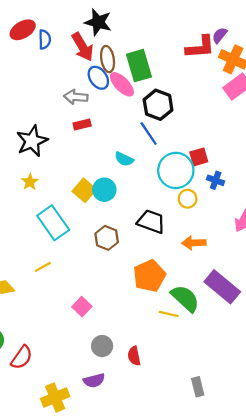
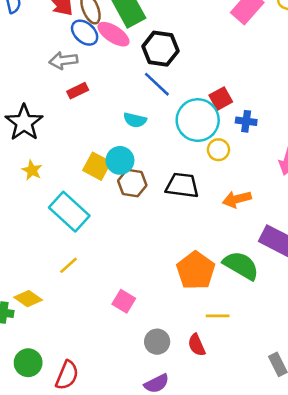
brown hexagon: (107, 238) -> (132, 183), moved
orange pentagon: (149, 276) -> (196, 271), moved
yellow line: (169, 314) -> (218, 316), moved

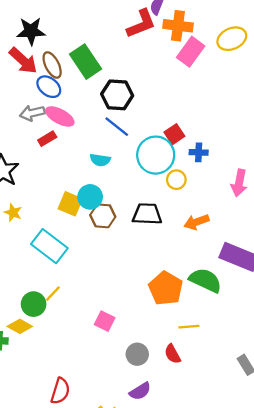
pink ellipse: (114, 34) -> (60, 116), moved
green circle: (28, 363) -> (34, 304), moved

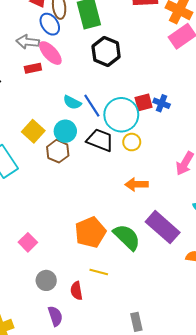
blue line: (117, 127) -> (92, 106), moved
blue cross: (199, 152) -> (162, 103), moved
cyan circle: (90, 197) -> (65, 131), moved
black trapezoid: (147, 214) -> (100, 140), moved
purple semicircle: (140, 391) -> (55, 316), moved, turned -96

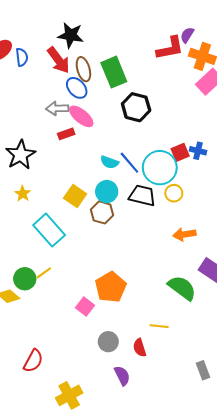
orange pentagon: (90, 232) -> (111, 287), moved

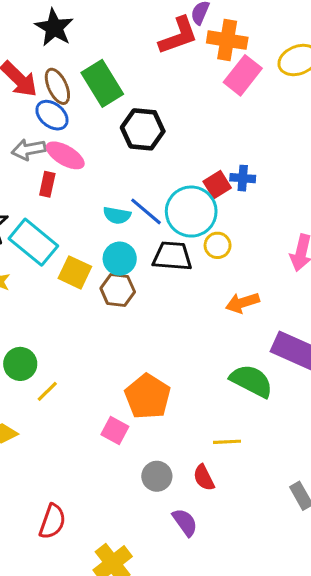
black star: (71, 35) -> (54, 28), moved, turned 30
red rectangle: (66, 134) -> (47, 184), turned -49
cyan rectangle: (49, 230) -> (33, 242), moved
green circle: (25, 279) -> (20, 364), moved

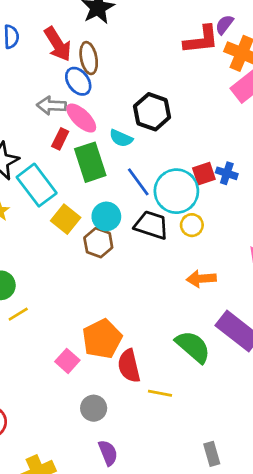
green rectangle: (102, 83) -> (90, 162), moved
cyan semicircle: (117, 215) -> (121, 138), moved
red semicircle: (204, 478) -> (129, 366), moved, size x1.4

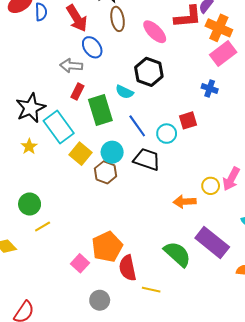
brown ellipse: (89, 58) -> (118, 19), moved
pink ellipse: (81, 118) -> (155, 32), moved
blue cross: (227, 173) -> (210, 88), moved
cyan circle: (176, 191) -> (167, 134), size x0.6
yellow circle: (192, 225) -> (211, 186), moved

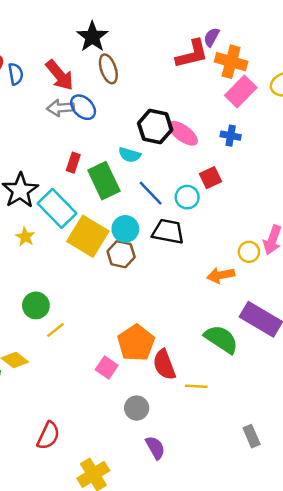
pink ellipse: (155, 32) -> (183, 133), moved
gray arrow: (71, 66) -> (60, 108), moved
yellow square: (81, 154) -> (88, 236), size x1.5

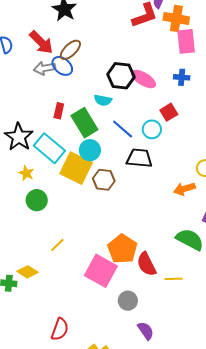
brown ellipse: (108, 69) -> (70, 50), moved, turned 70
pink rectangle: (241, 92) -> (186, 41), turned -45
cyan circle: (125, 229) -> (90, 150), moved
green circle: (36, 305) -> (37, 200), moved
pink square: (107, 367) -> (101, 271), size x1.8

